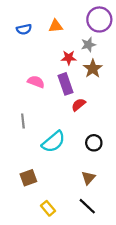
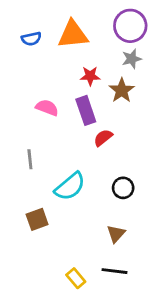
orange triangle: (56, 26) -> (73, 34), size x1.6
gray star: (88, 45) -> (132, 59), moved
brown square: (28, 178) -> (37, 219), moved
black line: (87, 206) -> (114, 271), turned -36
yellow rectangle: (48, 208) -> (76, 278), moved

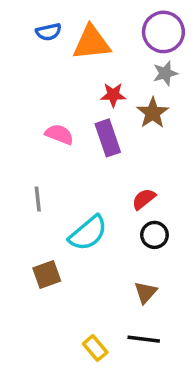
blue semicircle: (31, 39) -> (49, 32), moved
red semicircle: (103, 138) -> (144, 199), moved

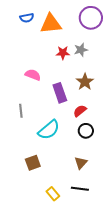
gray star: (165, 73) -> (81, 50), moved
brown star: (153, 113) -> (85, 82), moved
purple rectangle: (108, 138) -> (60, 93), moved
brown square: (47, 274) -> (33, 163), moved

